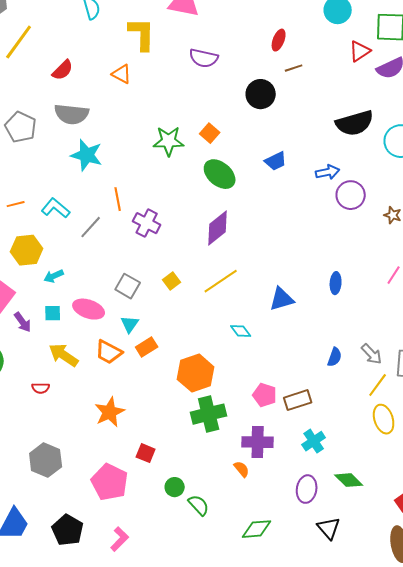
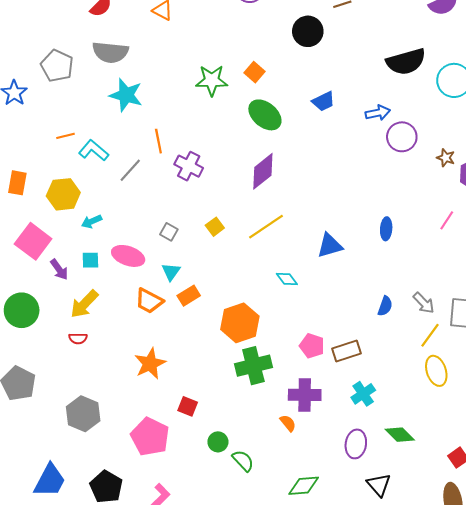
orange line: (16, 204) -> (65, 136), moved
gray square: (128, 286) -> (169, 232), size x0.7
yellow arrow: (64, 355) -> (84, 304), moved, turned -80

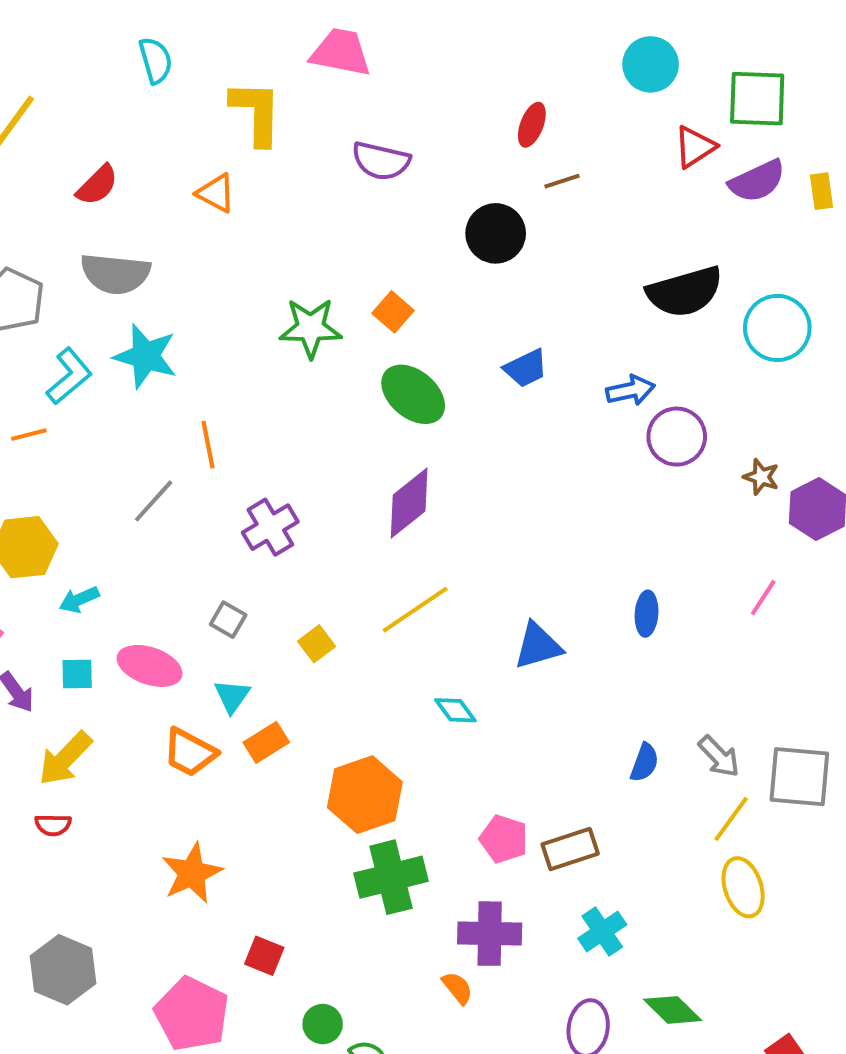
cyan L-shape: (94, 150) -> (69, 376), moved, turned 100
purple cross: (189, 166) -> (270, 527), moved, turned 32
yellow square: (215, 227) -> (317, 644), moved

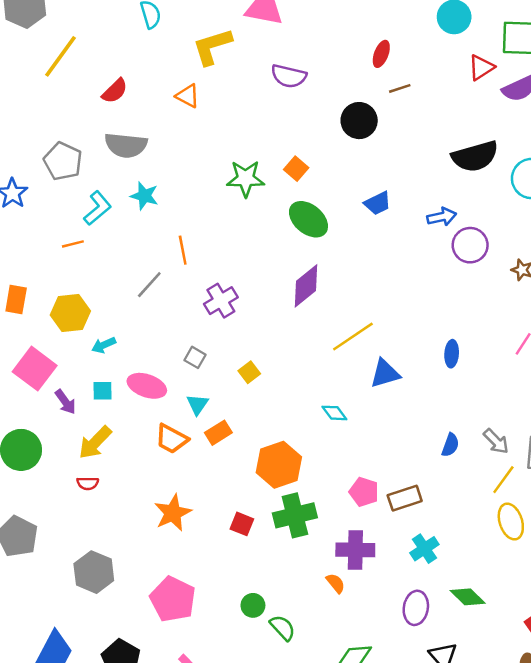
yellow L-shape: (256, 113) -> (212, 47), turned -108
cyan star: (146, 356) -> (144, 196), size x0.7
yellow line: (415, 610) -> (353, 336), moved
red square: (264, 956) -> (242, 524), moved

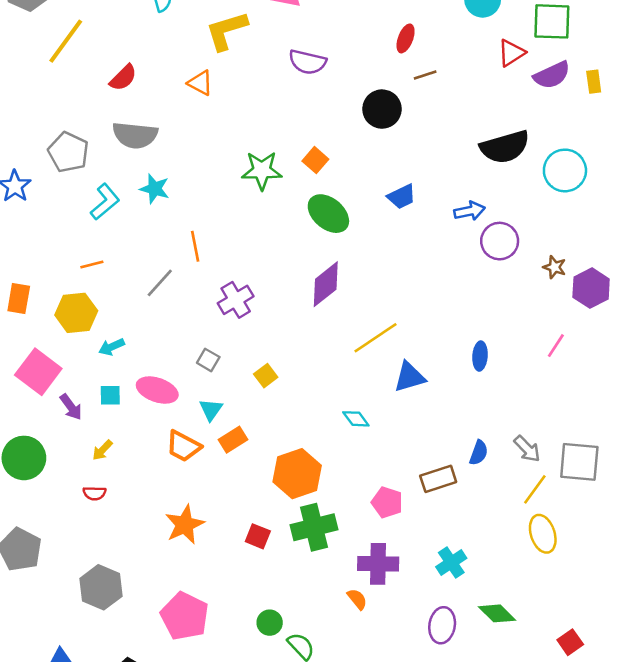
orange line: (73, 244) -> (92, 265), moved
yellow arrow: (95, 443) -> (102, 450), size x0.6
brown rectangle: (405, 498) -> (438, 479), moved

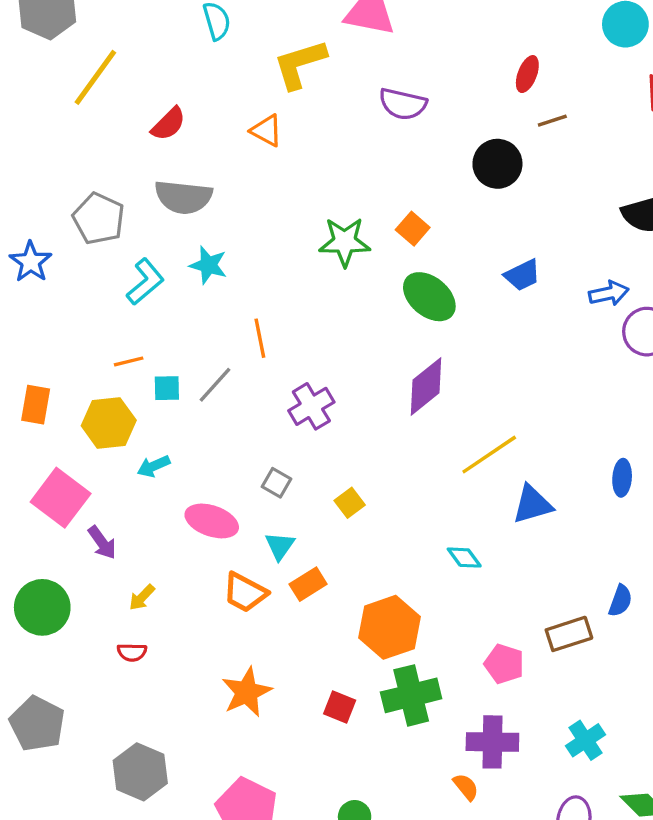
cyan square: (110, 395) -> (167, 388), moved

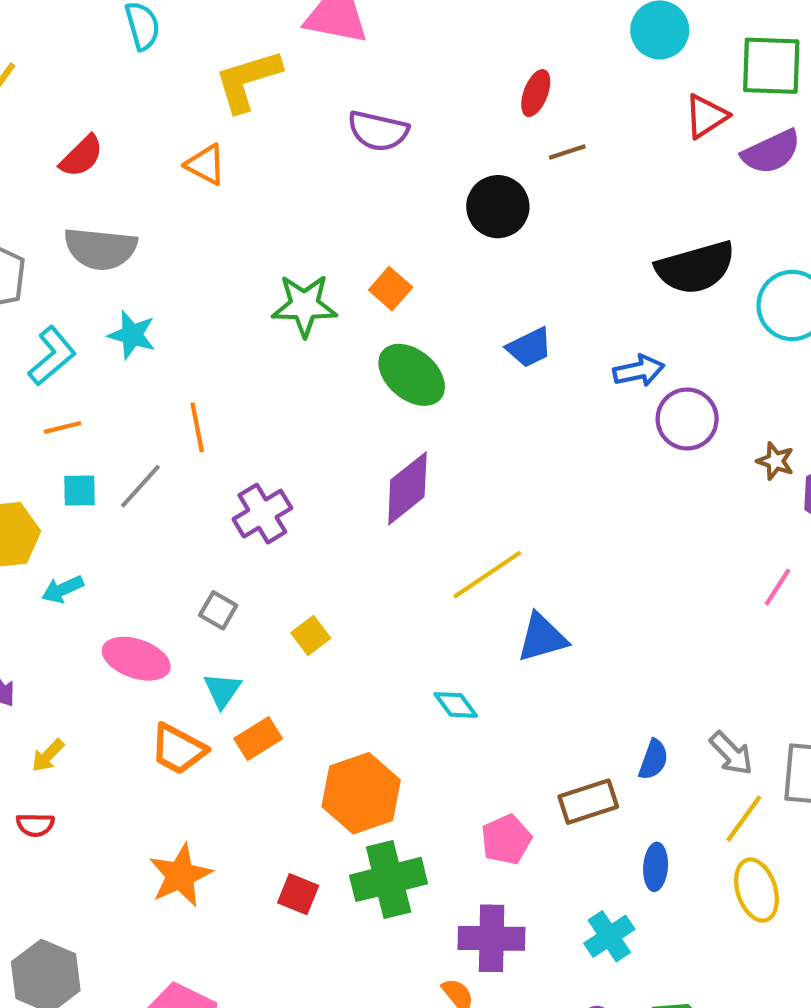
orange line: (129, 361) -> (63, 427), moved
blue ellipse: (622, 478) -> (656, 867), moved
pink pentagon: (504, 664) -> (506, 840), turned 30

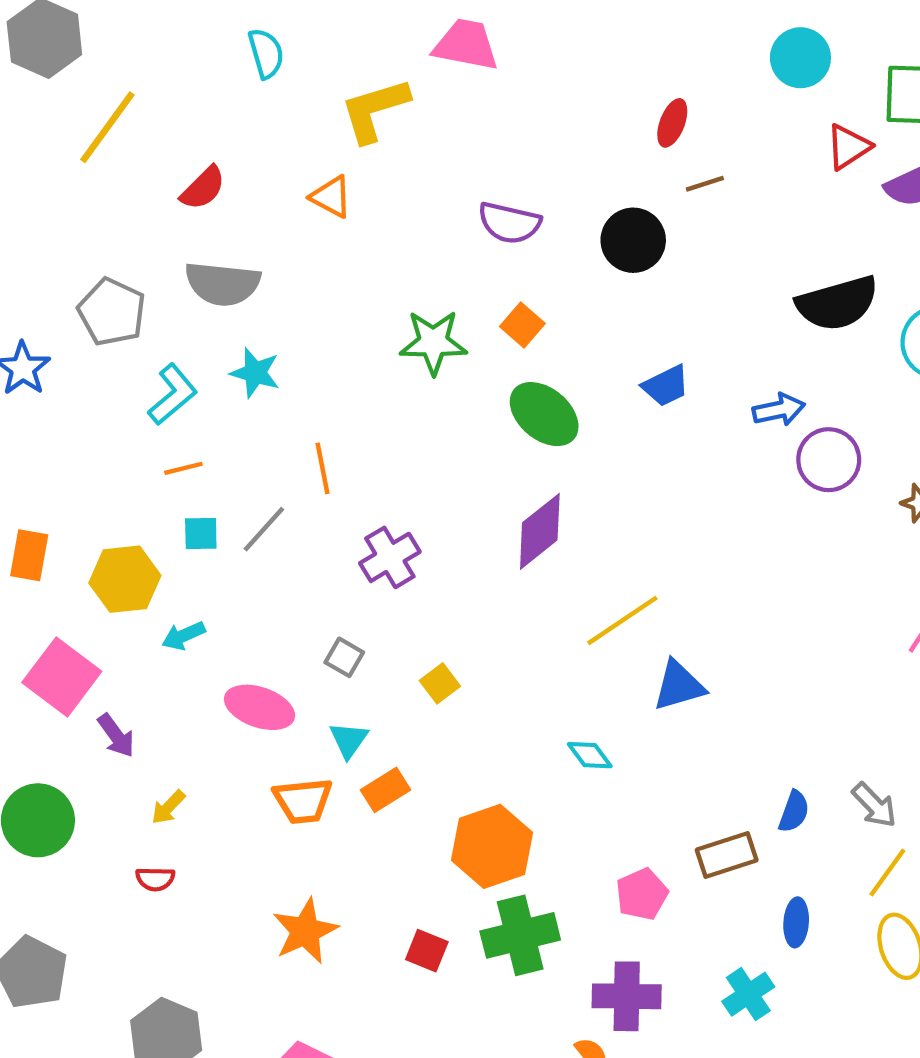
purple semicircle: (378, 131) -> (509, 223), moved
orange trapezoid: (178, 749) -> (303, 801), turned -34

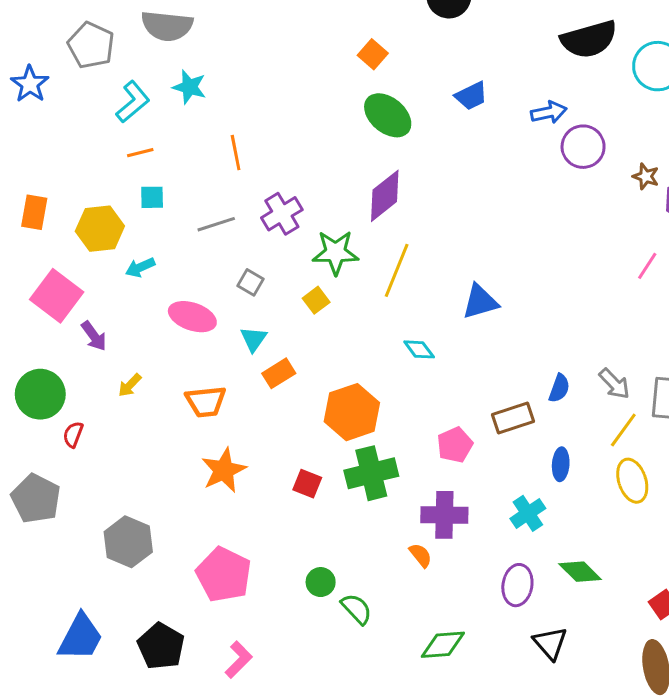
green star: (433, 342) -> (336, 253), moved
gray line: (264, 529) -> (216, 224), moved, turned 30
yellow line: (622, 620) -> (397, 270), moved, turned -34
orange trapezoid: (303, 801) -> (206, 402), moved
red semicircle: (155, 879) -> (73, 434), moved, turned 110

